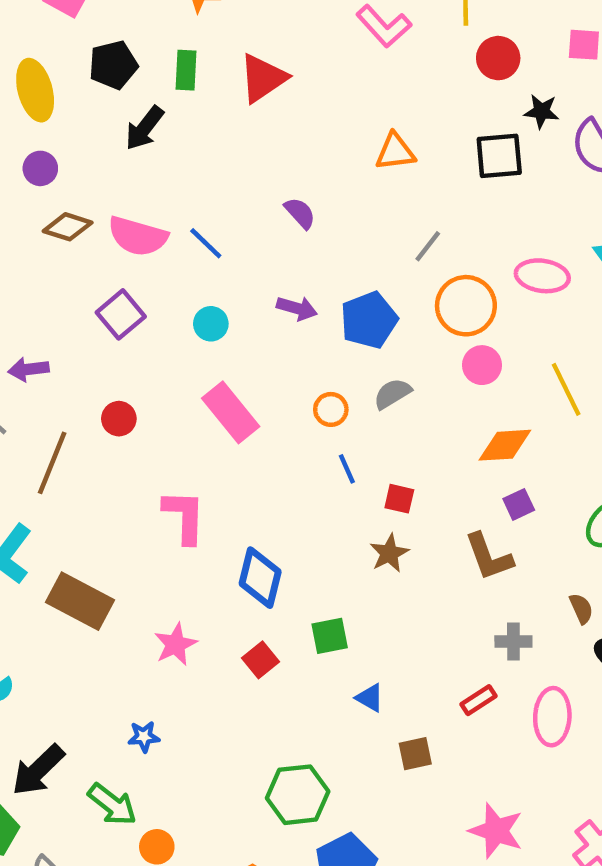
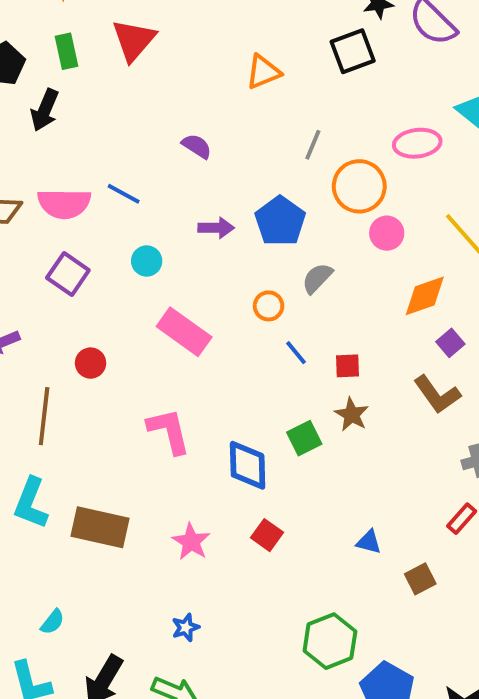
green square: (330, 636) -> (304, 438), moved

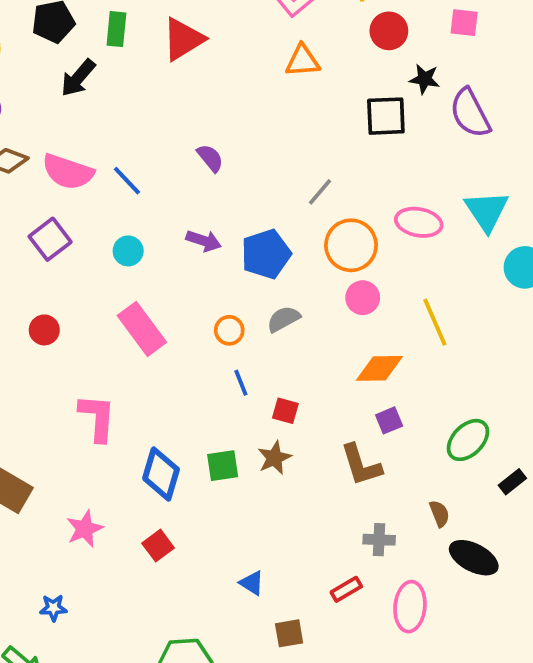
orange triangle: (263, 72) -> (303, 61), moved

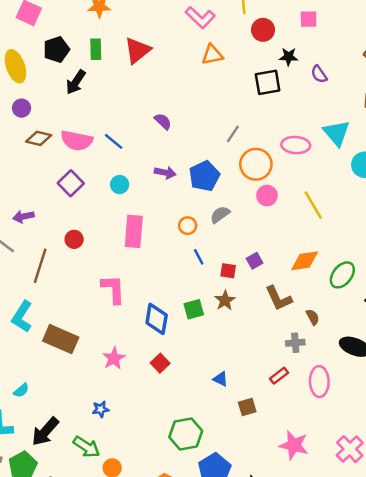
purple semicircle: (470, 113) -> (319, 74), size x0.6
pink rectangle: (142, 329) -> (134, 231), turned 48
orange diamond: (379, 368) -> (305, 261), moved
purple square: (389, 420) -> (255, 261), moved
brown semicircle: (439, 514) -> (313, 317), moved

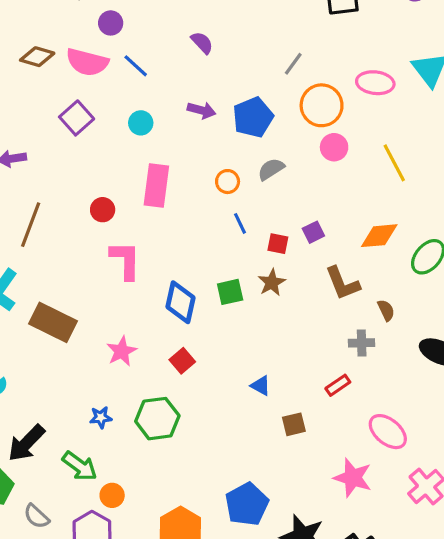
purple circle: (22, 108) -> (111, 23), moved
red circle: (74, 239) -> (103, 210), moved
pink ellipse: (319, 382) -> (388, 432), moved, turned -52
green hexagon: (186, 434) -> (157, 419), moved

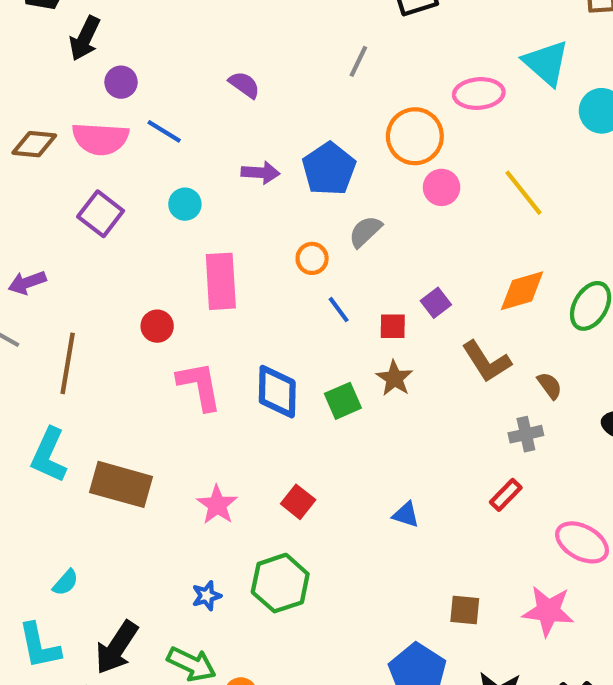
gray line: (293, 64) -> (358, 61), moved
blue diamond: (180, 302) -> (277, 392), moved
brown square: (294, 424) -> (465, 610), moved, turned 30

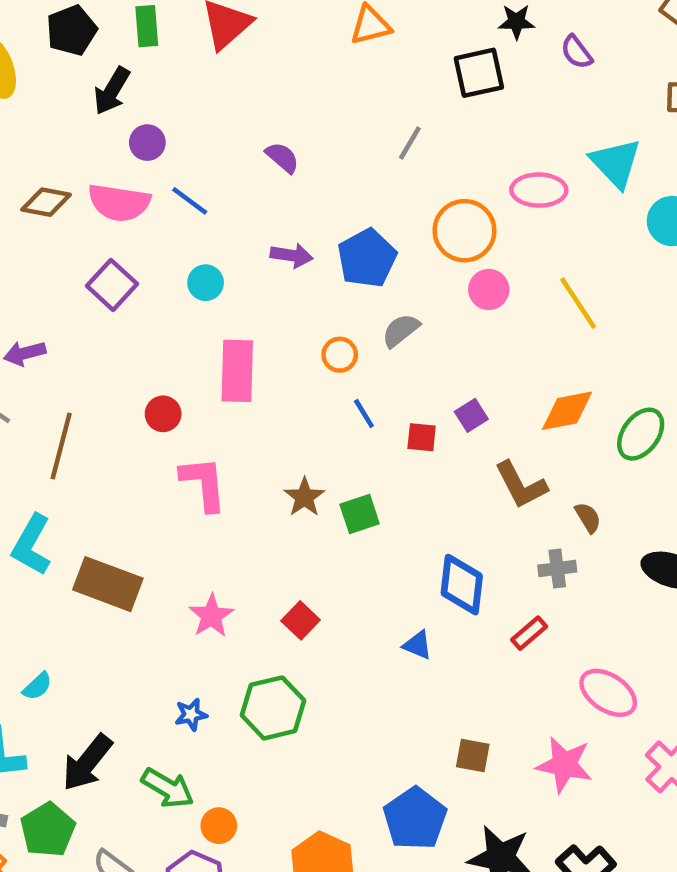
brown star: (394, 378) -> (304, 497), moved
blue diamond: (277, 392) -> (462, 585), moved

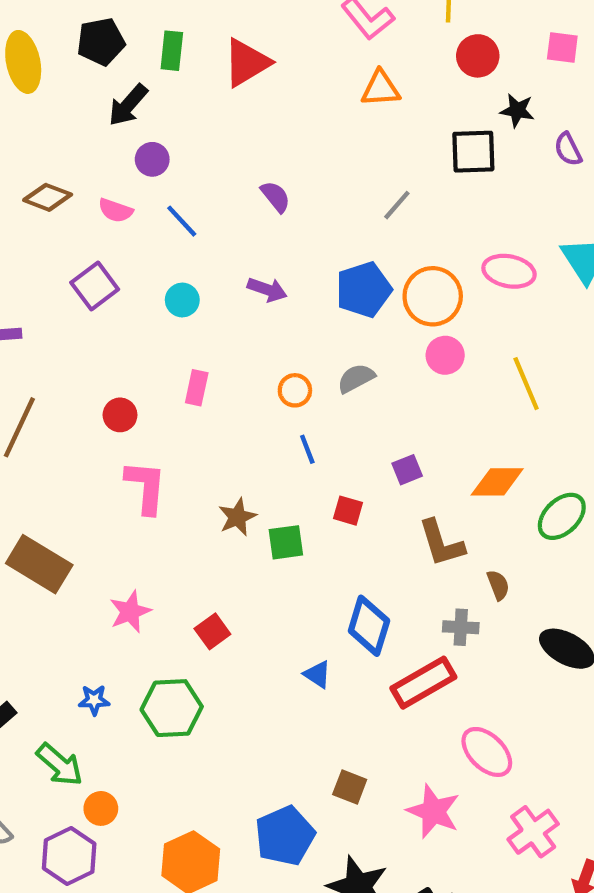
pink semicircle: (119, 203) -> (116, 210), size x0.6
blue pentagon: (367, 258) -> (364, 290), moved
pink rectangle: (237, 371) -> (197, 388), size x0.6
red square: (422, 437) -> (348, 511), moved
red rectangle: (529, 633) -> (423, 683), size x1.8

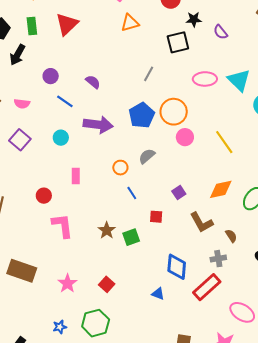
purple circle: (152, 159) -> (51, 76), moved
blue line: (182, 221) -> (65, 101), moved
pink ellipse: (509, 271) -> (205, 79), moved
purple arrow: (267, 290) -> (98, 125), size x1.6

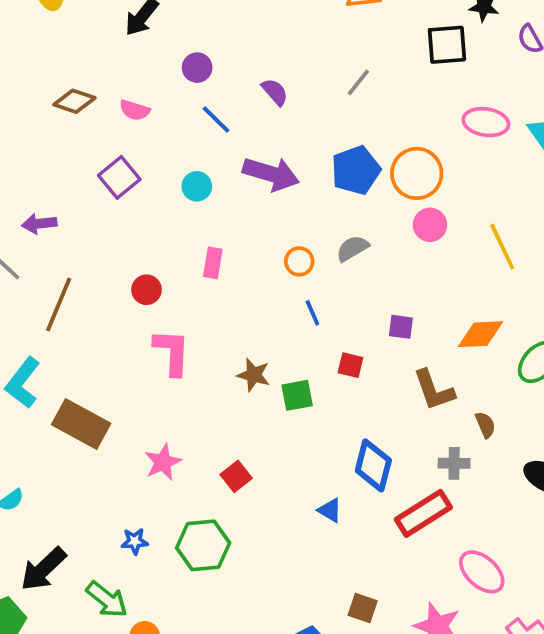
gray line: (149, 74) -> (358, 82), moved
purple square: (179, 193) -> (401, 327), turned 32
brown star: (107, 230) -> (254, 375), turned -30

